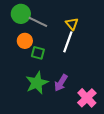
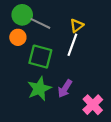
yellow triangle: (72, 24) -> (77, 26), turned 32
orange circle: (25, 41) -> (18, 37), moved
green square: (38, 53) -> (40, 57), size x1.6

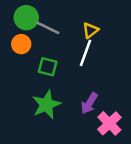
green square: (40, 57) -> (48, 67), size x0.7
purple arrow: (65, 89) -> (89, 103), moved

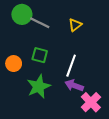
orange circle: (21, 44) -> (14, 64), moved
white line: (85, 53) -> (71, 66), moved
purple arrow: (89, 103) -> (74, 85), turned 78

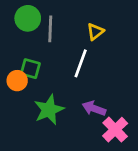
gray line: (40, 23) -> (50, 29), turned 66
green square: (40, 55) -> (30, 69), moved
white line: (71, 66) -> (81, 63), moved

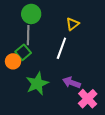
green circle: (28, 18) -> (31, 14), moved
gray line: (50, 29) -> (28, 35), moved
green square: (30, 69) -> (23, 52), turned 35

